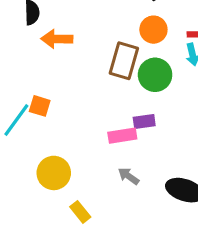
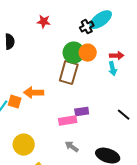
orange arrow: (57, 39) -> (34, 93), moved
green circle: (155, 75) -> (74, 53), moved

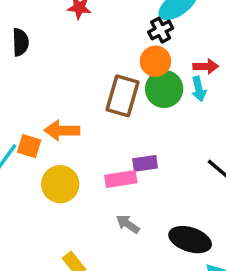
black cross: (87, 27) -> (161, 30), moved
green circle: (74, 53) -> (164, 89), moved
yellow circle: (24, 145) -> (60, 184), moved

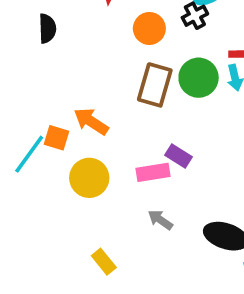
orange circle: (155, 61) -> (149, 28), moved
orange arrow: (62, 130) -> (91, 121), turned 32
purple rectangle: (145, 163) -> (179, 156), turned 40

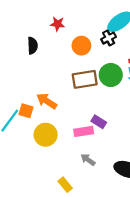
black semicircle: (47, 28) -> (33, 46), moved
brown rectangle: (155, 85) -> (85, 79), turned 65
yellow rectangle: (104, 262) -> (65, 185), moved

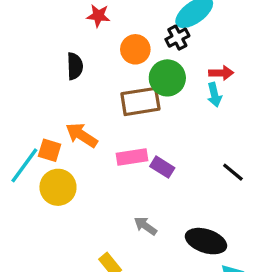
black semicircle: (33, 46) -> (75, 66), moved
green circle: (111, 75) -> (167, 78), moved
pink rectangle: (84, 131) -> (132, 157), moved
yellow circle: (46, 135) -> (58, 187), moved

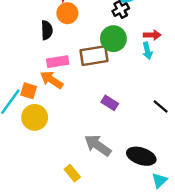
orange circle: (135, 49) -> (67, 13), moved
pink rectangle: (132, 157) -> (58, 62), moved
gray arrow: (145, 226) -> (98, 145), size x1.6

